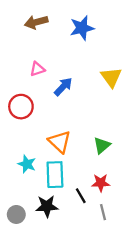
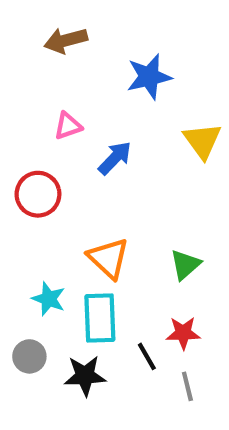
blue star: (82, 28) -> (149, 77), moved
gray circle: (16, 214) -> (29, 356), moved

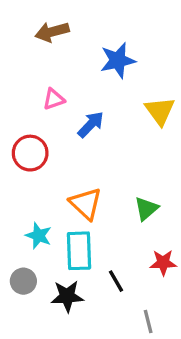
red star: (183, 333) -> (163, 263), moved
gray line: (187, 386) -> (148, 322), moved

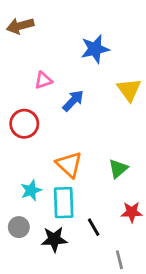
brown arrow: (52, 32) -> (20, 26), moved
cyan star: (39, 236) -> (31, 190), turned 30

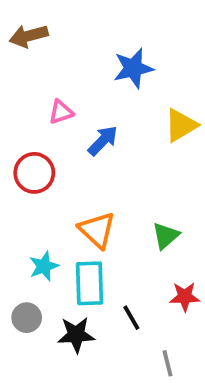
yellow triangle: (129, 90) -> (181, 125), turned 35

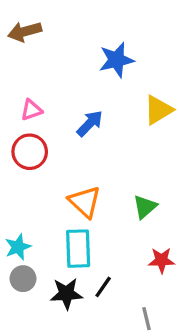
pink triangle: (61, 112) -> (31, 110), moved
cyan star: (44, 266) -> (18, 247), moved
black line: (131, 318) -> (103, 287), moved, turned 65

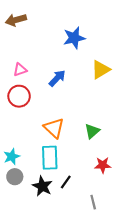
black star: (66, 294) -> (42, 186), turned 30

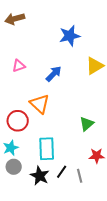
red circle: (19, 96) -> (18, 121), moved
orange triangle: (54, 128) -> (40, 104), moved
gray line: (93, 202) -> (80, 176), moved

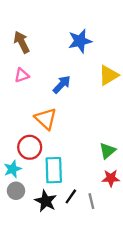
brown arrow: (15, 19) -> (22, 42), moved, turned 78
red circle: (18, 121) -> (30, 147), moved
green triangle: (87, 124) -> (107, 151), moved

